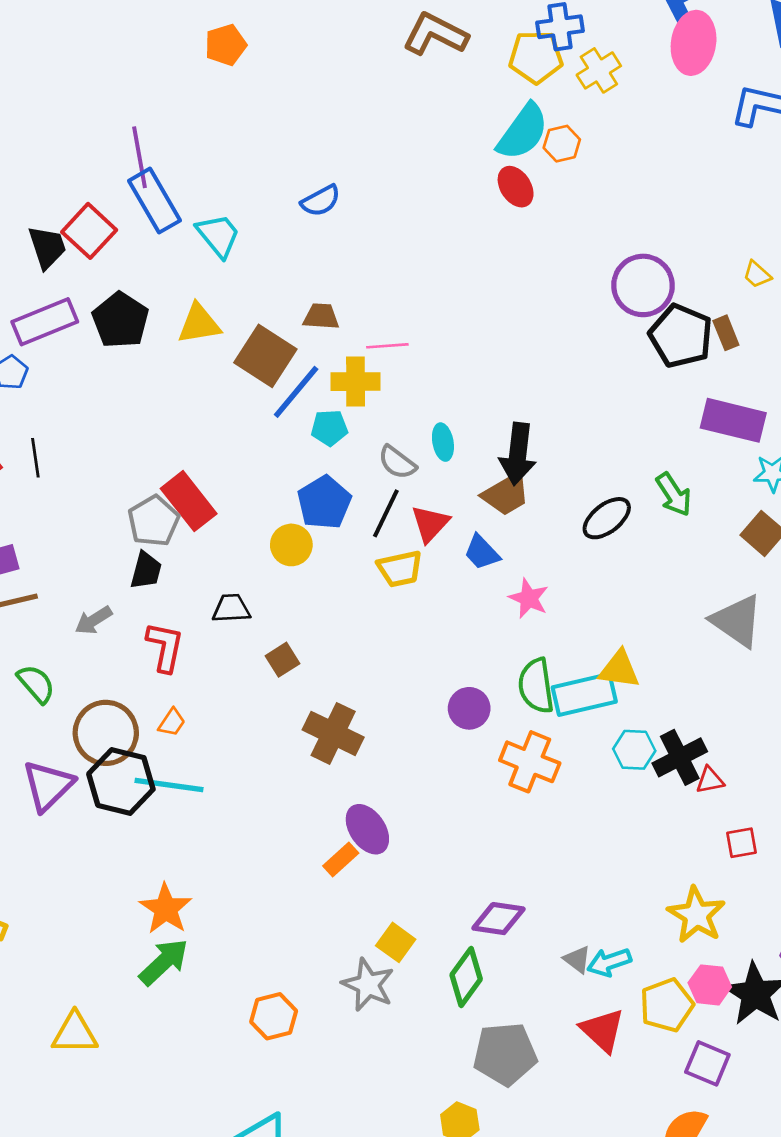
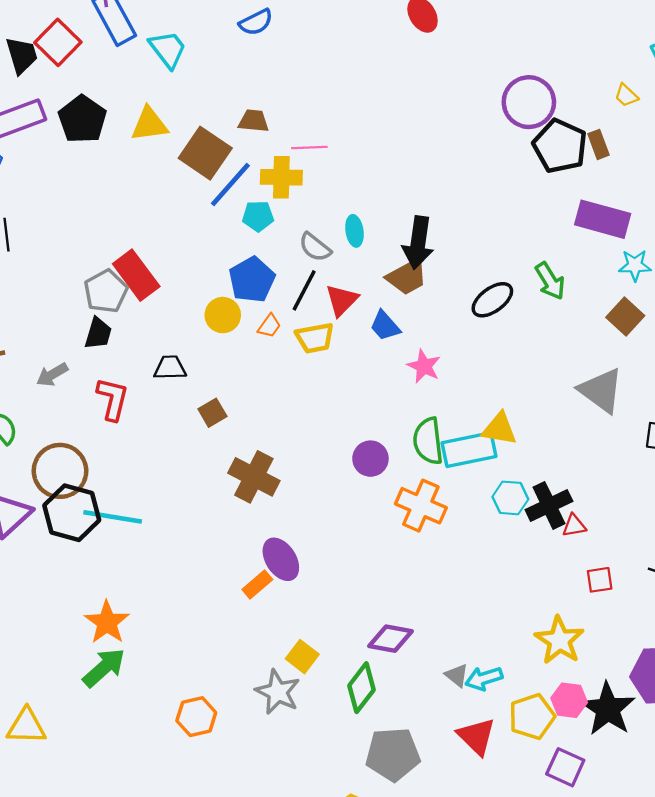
orange trapezoid: (172, 722) -> (269, 326), moved

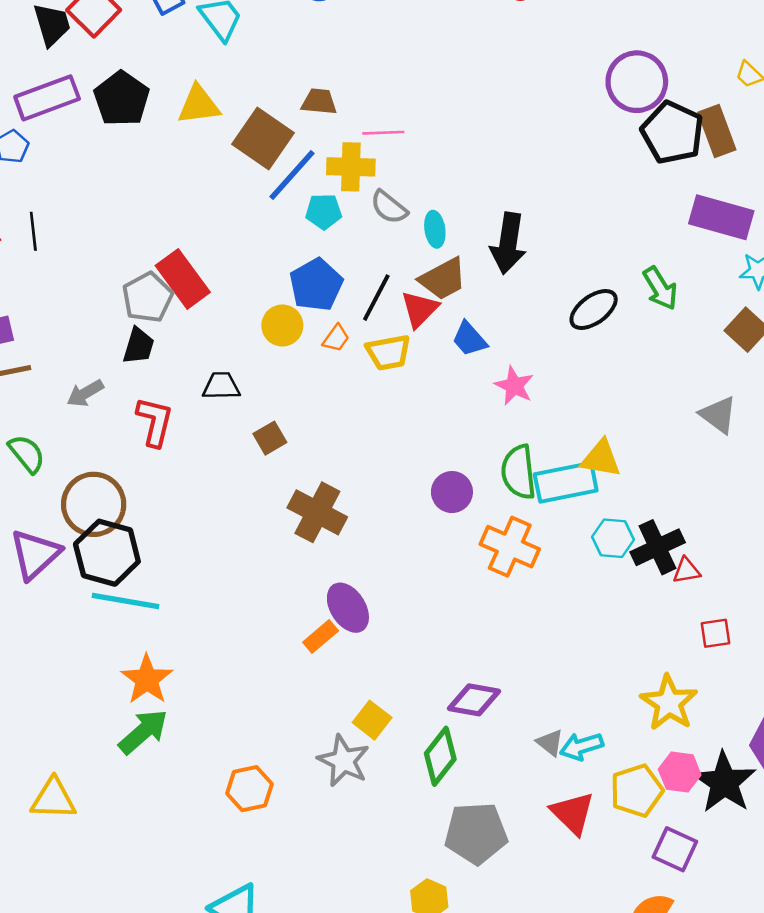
brown rectangle: (598, 144) -> (717, 131), size x1.5
gray semicircle: (315, 247) -> (389, 207), moved
brown trapezoid: (407, 277) -> (443, 279), moved
gray triangle: (601, 390) -> (718, 415), size x0.7
cyan line: (113, 517) -> (126, 601), moved

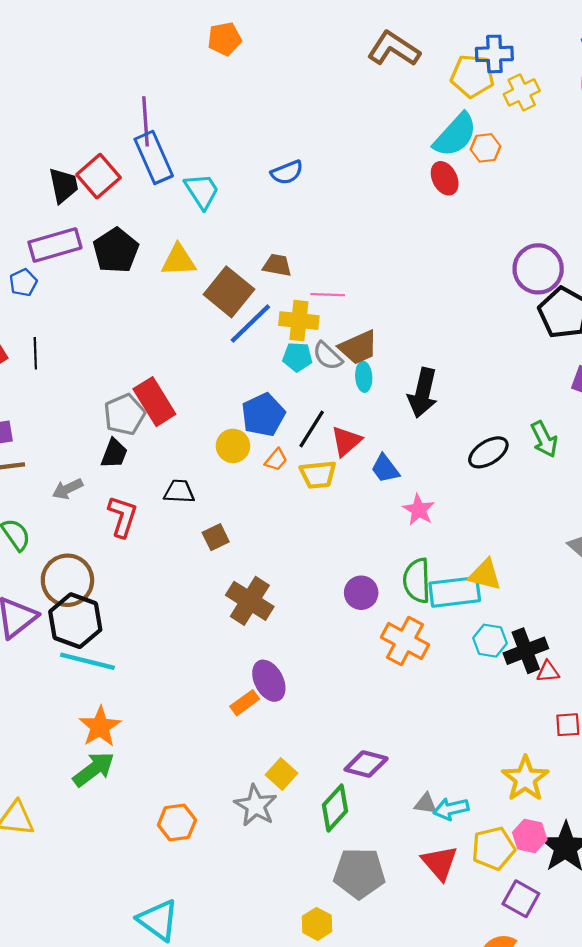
cyan pentagon: (324, 211) -> (297, 357), moved
brown trapezoid: (443, 279) -> (358, 347), moved
gray triangle: (550, 743) -> (426, 804), turned -35

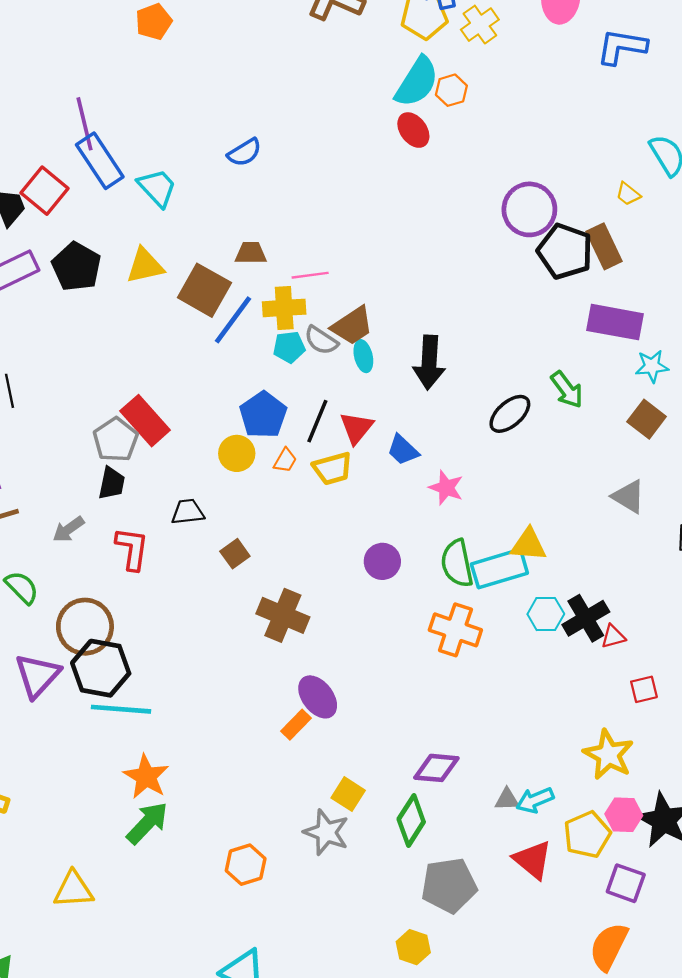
purple circle: (361, 593) -> (382, 561), moved

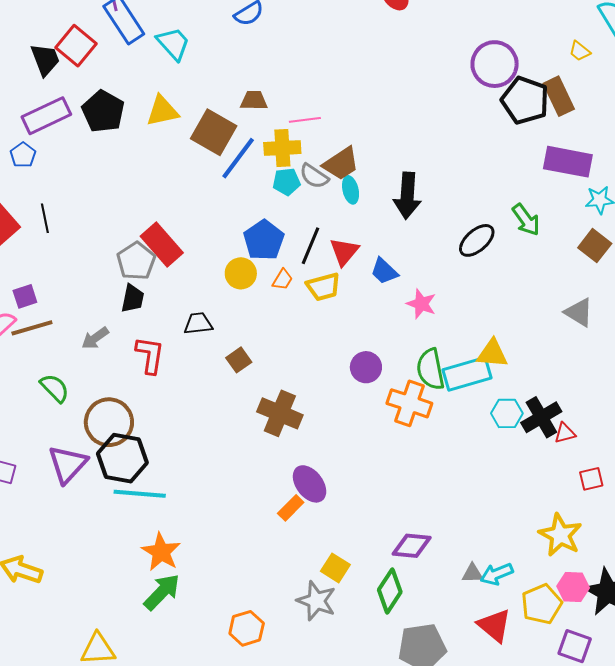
orange cross: (455, 630) -> (409, 403), moved

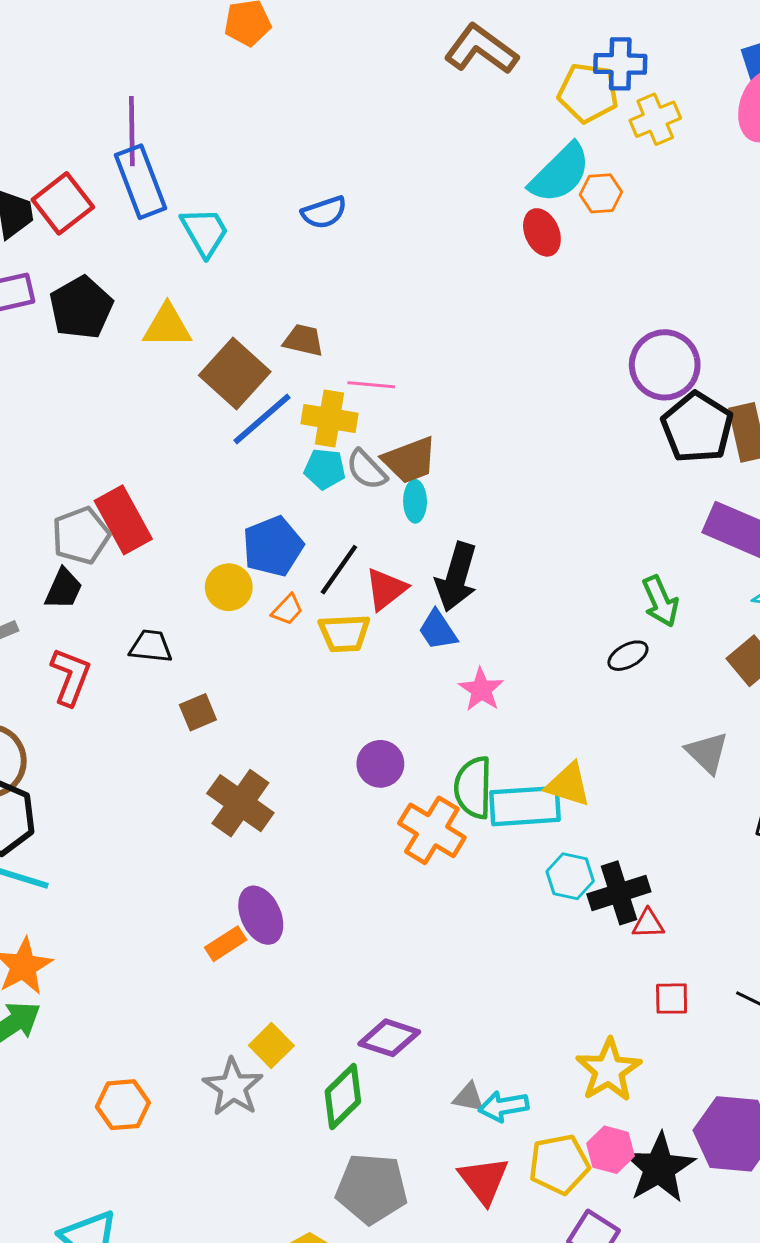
black arrow: (407, 196) -> (456, 577), moved
black ellipse: (477, 240) -> (628, 656), moved, size x0.7

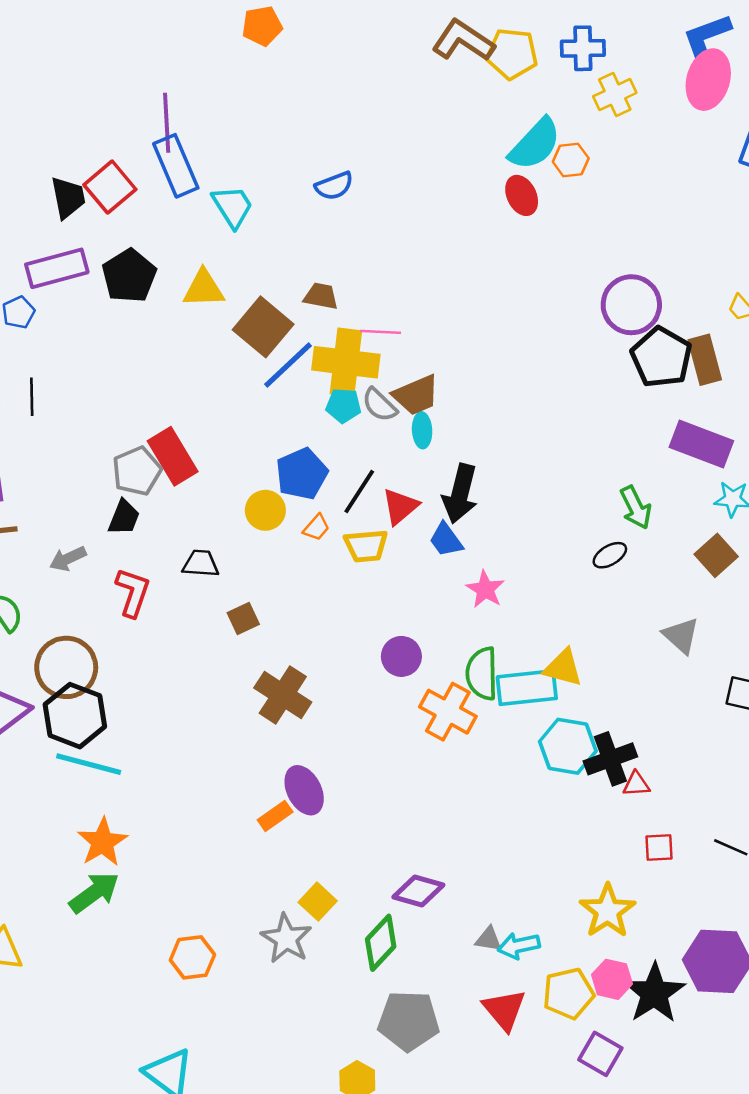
yellow pentagon: (588, 93) -> (512, 54), moved
yellow cross: (330, 419) -> (346, 362), size x1.4
cyan hexagon: (570, 876) -> (568, 746), size x1.4

